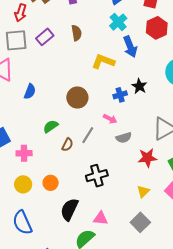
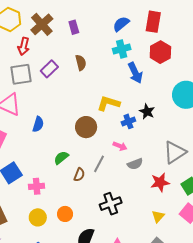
cyan cross: (118, 22) -> (122, 49), turned 30
yellow L-shape: (103, 61) -> (108, 103), moved

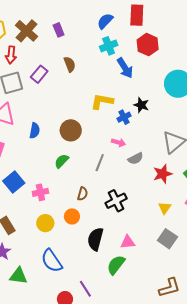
brown circle: (86, 127) -> (71, 130), moved
brown semicircle: (79, 175) -> (83, 194), moved

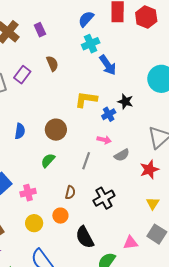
red hexagon: (148, 45) -> (146, 17), moved
black semicircle: (95, 239) -> (85, 237), turned -40
pink triangle: (128, 242) -> (131, 243), moved

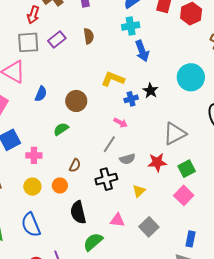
gray semicircle: (122, 155) -> (127, 159), moved
gray line: (86, 161) -> (109, 144), moved
yellow triangle: (153, 203) -> (139, 191), moved
pink triangle: (131, 243) -> (117, 220), moved

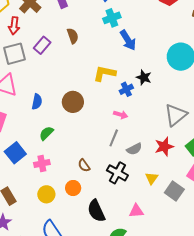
green semicircle: (61, 129) -> (46, 133), moved
brown semicircle: (75, 165) -> (84, 165), turned 128
black cross: (106, 179) -> (117, 173), turned -35
gray square: (149, 227) -> (174, 191), moved

